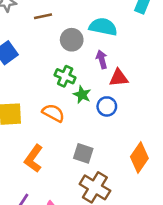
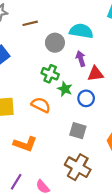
gray square: (83, 153) -> (78, 131), moved
orange L-shape: (34, 159) -> (25, 144), turned -105

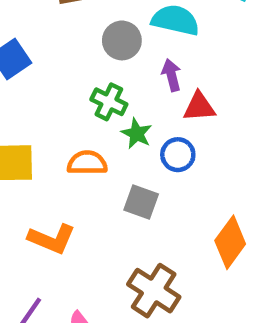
orange semicircle: (41, 105) -> (87, 163), turned -30
gray square: (78, 131) -> (141, 202), moved

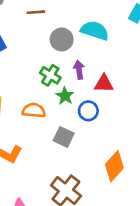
purple arrow: (172, 75) -> (79, 70), moved

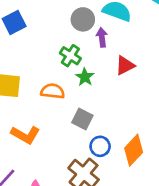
purple arrow: (79, 70) -> (102, 37), moved
red triangle: (104, 84) -> (125, 66), turned -30
blue circle: (88, 111) -> (100, 146), moved

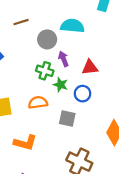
purple arrow: (102, 37) -> (64, 59), moved
red triangle: (125, 66) -> (90, 67), turned 35
blue circle: (100, 146) -> (83, 94), moved

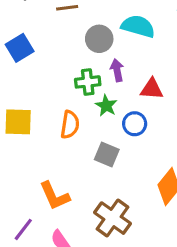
green cross: (45, 71) -> (88, 82), turned -35
orange semicircle: (38, 102) -> (70, 125), turned 96
orange L-shape: (25, 143) -> (54, 196), moved, turned 40

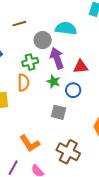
purple arrow: (117, 70) -> (57, 58), size x1.5
green cross: (88, 82) -> (30, 62), moved
orange semicircle: (70, 125) -> (23, 83), moved

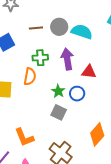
brown line: (19, 24) -> (36, 28), moved
gray circle: (43, 40) -> (59, 27), moved
green star: (53, 82) -> (58, 91), moved

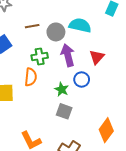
gray circle: (59, 27) -> (56, 32), moved
red triangle: (89, 72) -> (97, 57), moved, turned -49
blue circle: (77, 94) -> (82, 80), moved

